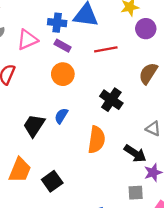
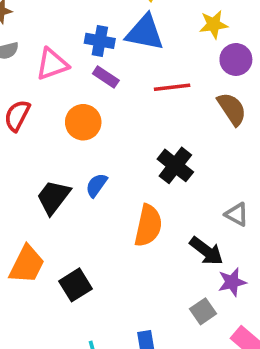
brown semicircle: (148, 73) -> (232, 109), moved, turned 110
orange circle: (63, 74) -> (83, 122), moved
gray square: (136, 193) -> (203, 311), turned -35

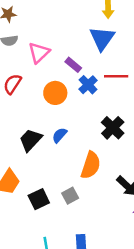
blue triangle: (145, 33) -> (102, 38), turned 48
blue cross: (100, 41) -> (88, 85), moved, turned 30
pink triangle: (52, 64) -> (39, 53), turned -30
gray square: (203, 311) -> (70, 196), moved

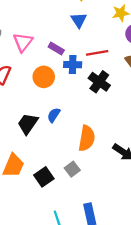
blue triangle: (102, 38) -> (79, 20), size x0.7
blue cross: (88, 85) -> (73, 65), turned -36
black cross: (113, 128) -> (99, 82), moved

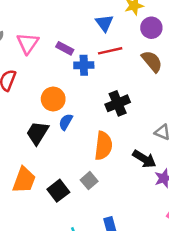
blue triangle: (79, 20) -> (104, 23), moved
orange circle: (44, 77) -> (53, 99), moved
black cross: (99, 82) -> (118, 103), moved, turned 35

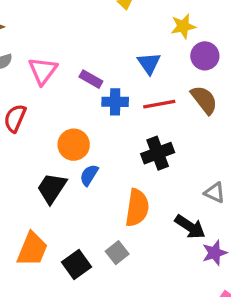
blue triangle: (104, 23) -> (149, 63), moved
red line: (110, 51) -> (159, 104), moved

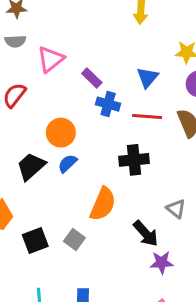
gray square: (117, 253) -> (74, 239), turned -30

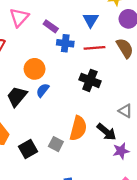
black cross: (134, 160) -> (90, 80), turned 36
orange semicircle: (103, 204) -> (78, 128), moved

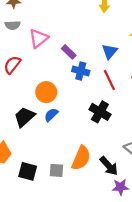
red line: (95, 48) -> (109, 80), turned 60
gray square: (56, 144) -> (56, 170), turned -32
black square: (28, 149) -> (28, 171), turned 36

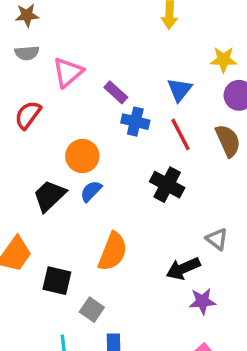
orange semicircle: (81, 158) -> (113, 252), moved
black arrow: (109, 166) -> (183, 269), turned 110
gray square: (56, 170) -> (92, 310), moved, turned 32

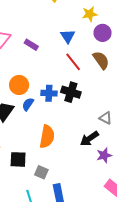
blue cross: (135, 122) -> (49, 93), moved

